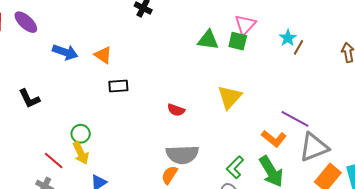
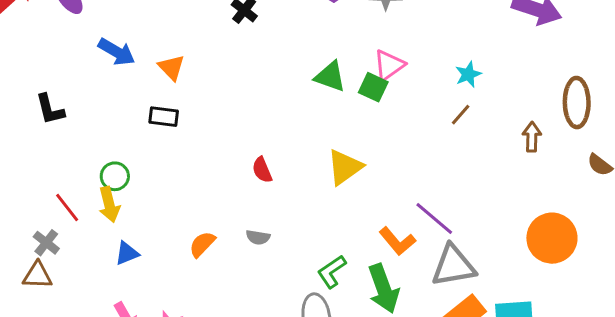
cyan star: (288, 38) -> (468, 74), moved
black rectangle: (118, 86) -> (164, 117), moved
red semicircle: (176, 110) -> (262, 170), turned 36
gray semicircle: (182, 155) -> (258, 237), size x0.5
orange semicircle: (169, 175) -> (202, 244), moved

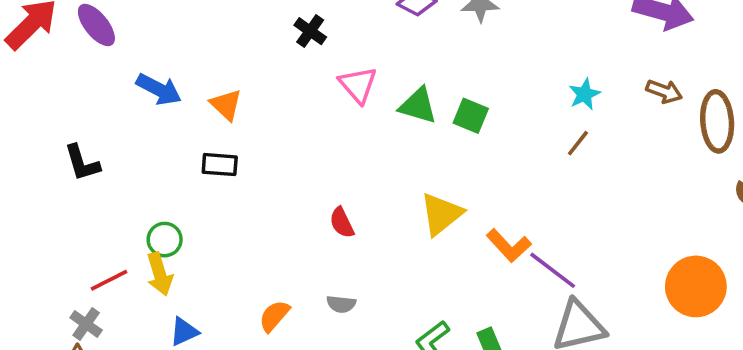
pink triangle: (389, 65) -> (358, 85), moved, turned -32
brown arrow: (532, 137) -> (664, 91), moved, turned 112
red line: (67, 207) -> (109, 280), turned -76
orange L-shape: (397, 241) -> (509, 246), moved

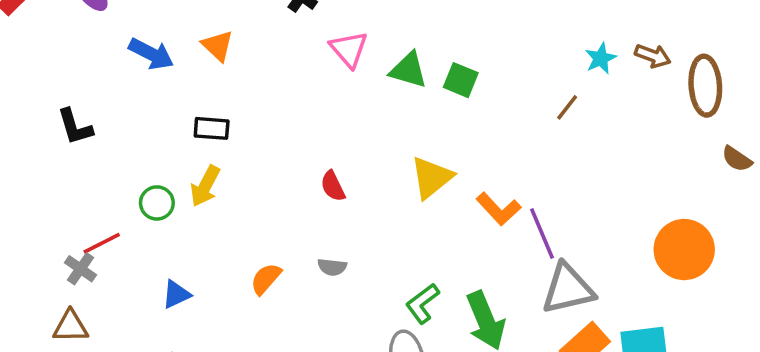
cyan star: (585, 94) -> (601, 58), moved
orange triangle: (226, 105) -> (218, 46), moved
purple line: (553, 270) -> (542, 234), turned 30
yellow arrow: (160, 274) -> (205, 186), moved, turned 45
gray cross: (86, 324) -> (80, 269), moved

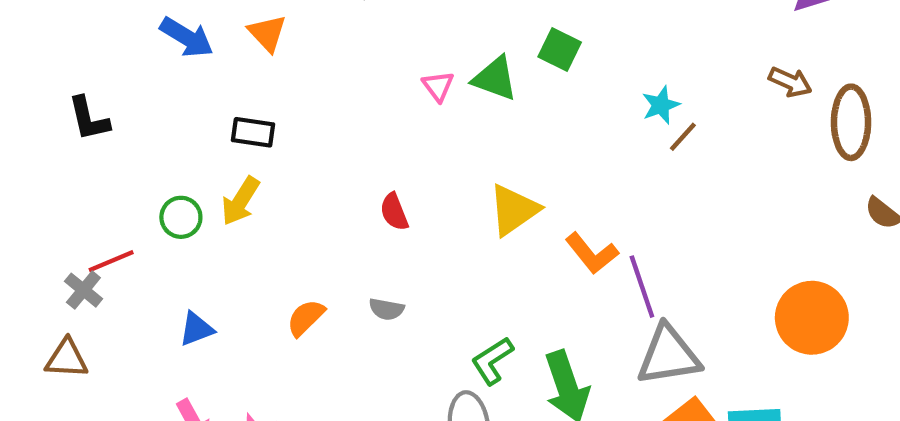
pink triangle: (349, 49) -> (438, 86), moved, size x0.7
cyan star: (601, 58) -> (661, 105), moved
green square: (461, 80) -> (560, 49), moved

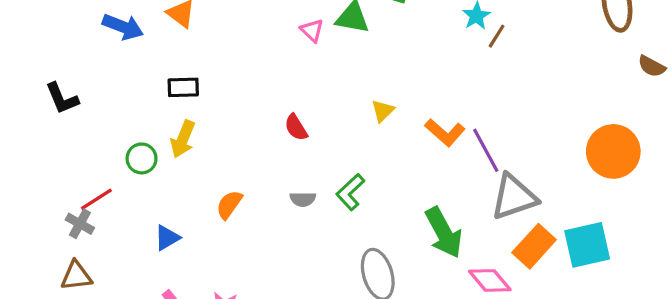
yellow triangle: (514, 210) -> (383, 111), size x0.6
orange semicircle: (306, 318) -> (229, 205), moved
green L-shape: (492, 361) -> (350, 192), moved

